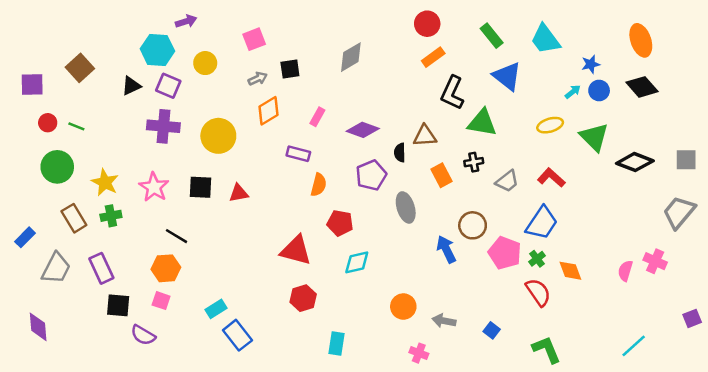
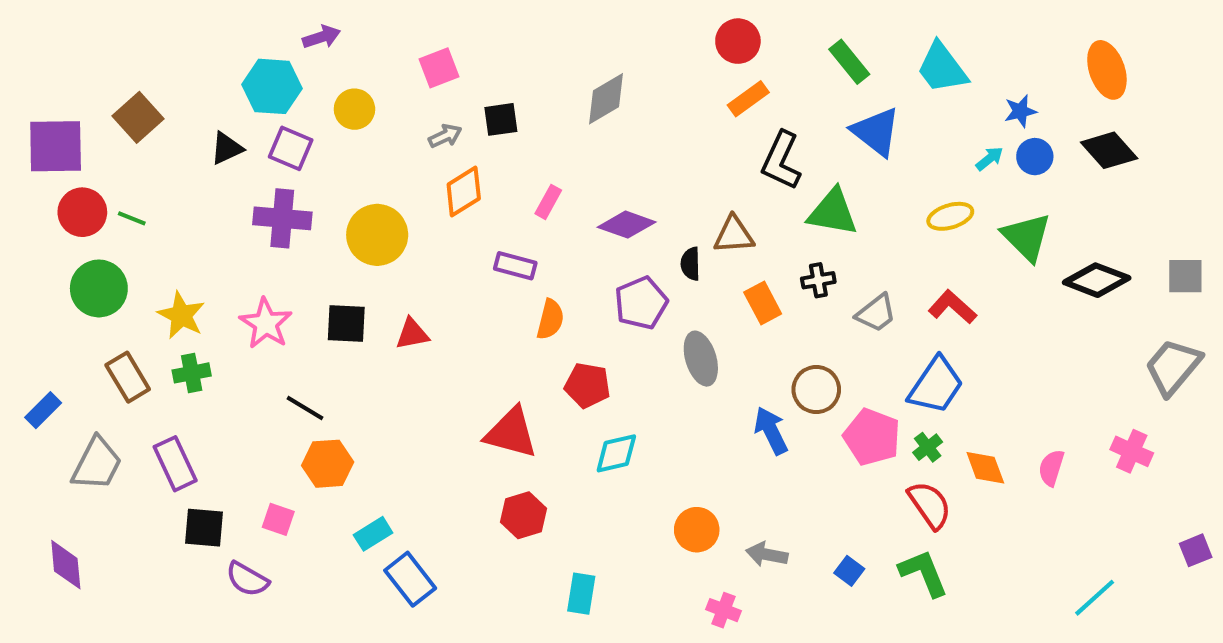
purple square: (32, 85) -> (56, 146), size x1.4
red circle: (48, 123) -> (82, 212), size x1.5
orange hexagon: (166, 268) -> (328, 464), moved
pink semicircle: (625, 271) -> (1051, 468), moved
green L-shape: (547, 349) -> (923, 573), moved

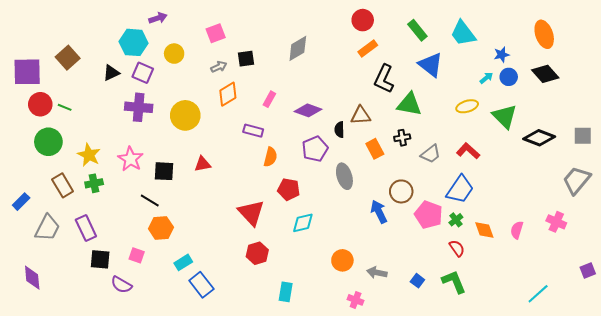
black square: (346, 324) -> (164, 171), moved
red triangle: (511, 433) -> (251, 213), turned 32
red semicircle: (930, 505) -> (457, 248), size x0.7

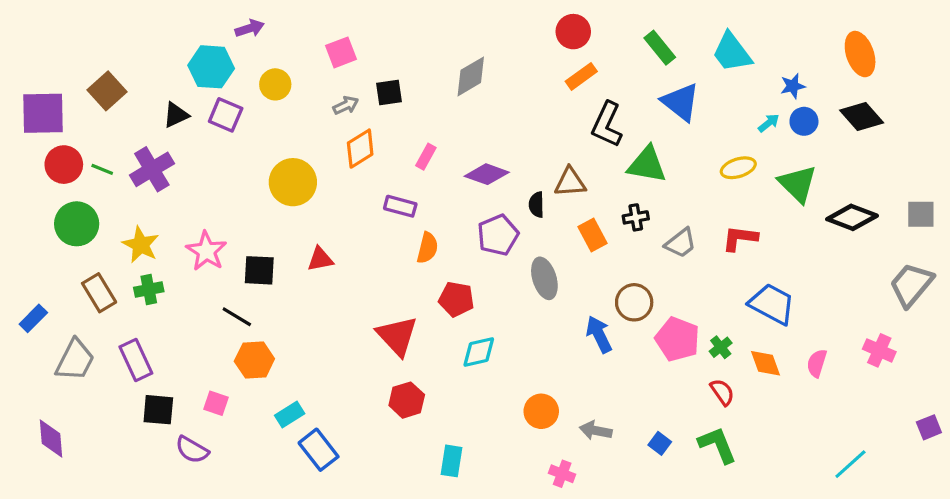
purple cross: (139, 107) -> (152, 169), moved, turned -36
red L-shape: (468, 151) -> (740, 238), turned -35
blue trapezoid: (460, 189) -> (772, 304), moved, turned -96

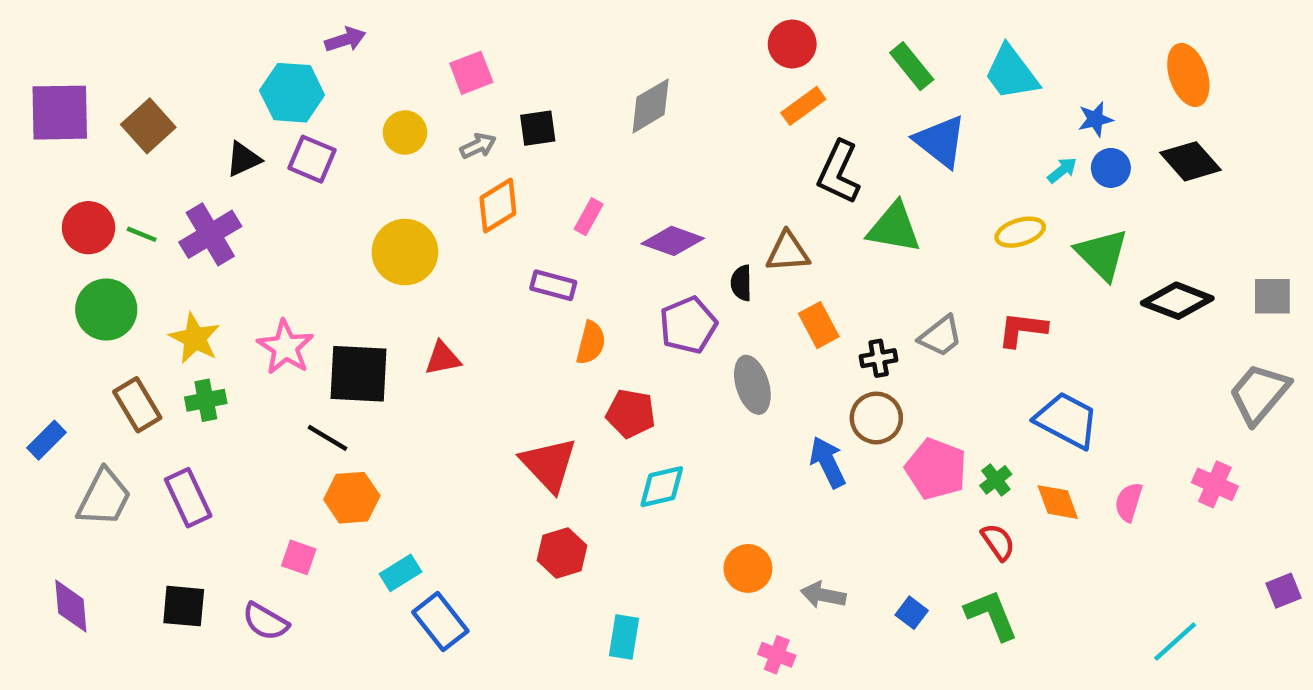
yellow circle: (275, 84) -> (405, 133), moved
purple square: (43, 113) -> (60, 113), moved
black cross: (636, 217) -> (879, 358), moved
black square: (259, 270) -> (358, 374), size x1.4
black square: (158, 410) -> (184, 606), moved

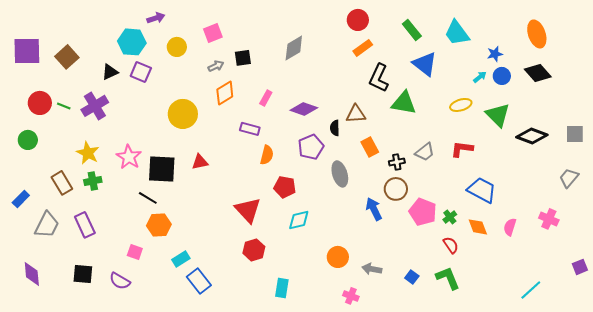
yellow circle: (405, 133) -> (177, 47), moved
green circle: (106, 310) -> (28, 140), moved, size x0.7
gray trapezoid: (1259, 394) -> (569, 178), size x0.7

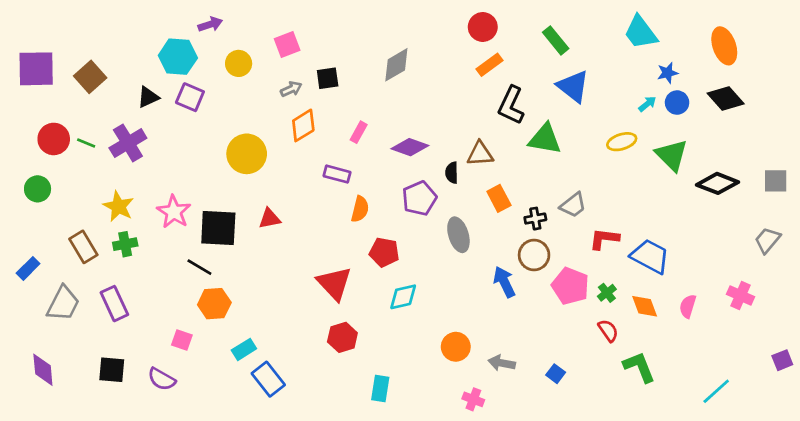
cyan trapezoid: (457, 33) -> (641, 32), moved
red L-shape: (462, 149) -> (604, 239), moved
green L-shape: (448, 278) -> (639, 367), moved

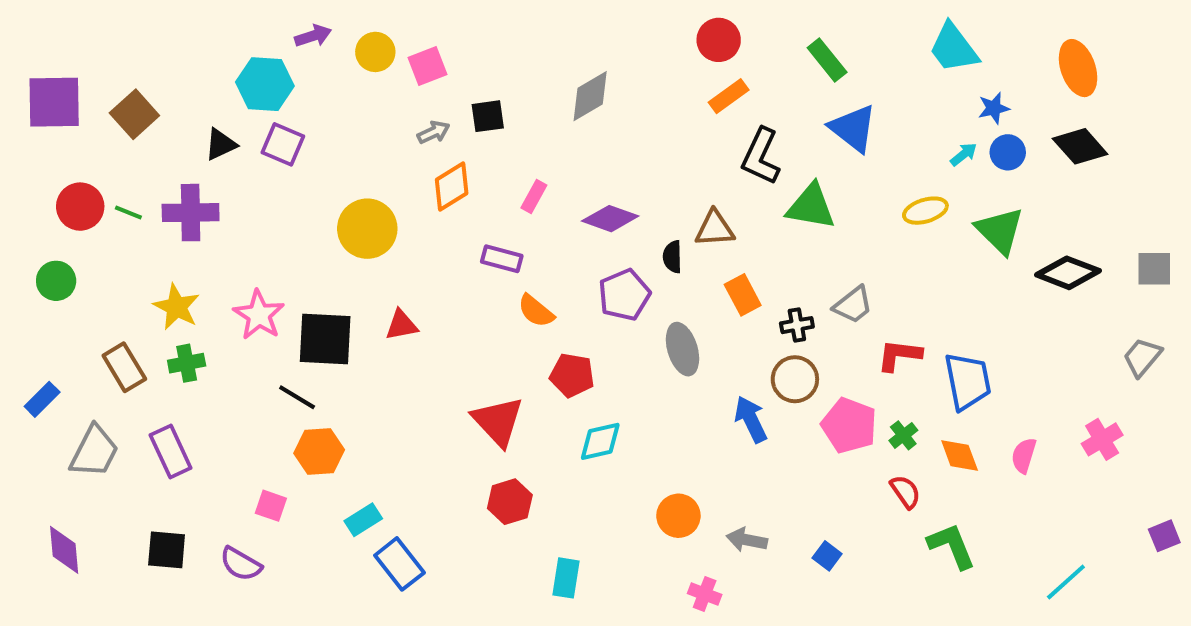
yellow circle: (239, 63) -> (375, 52), moved
purple cross: (128, 143) -> (191, 213), turned 30
orange semicircle: (360, 209) -> (536, 311), turned 115
blue trapezoid: (650, 256) -> (968, 381), turned 51
pink cross: (740, 295) -> (1102, 439), turned 35

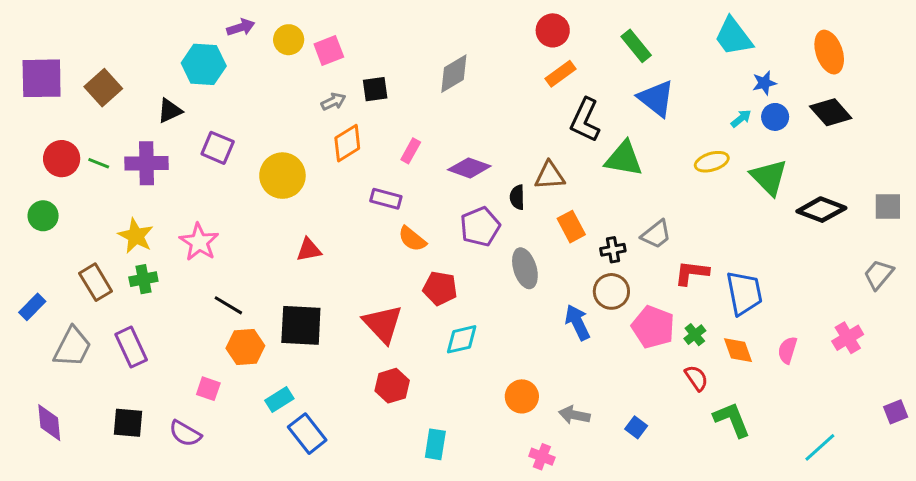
purple square: (283, 144) -> (218, 148), moved
black square: (325, 339) -> (301, 325), moved

